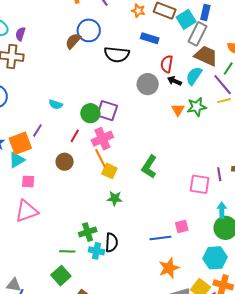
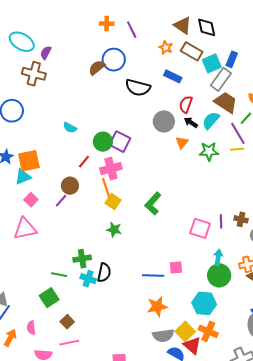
orange triangle: (178, 110) -> (182, 142), moved
purple line: (37, 130) -> (61, 201), moved
pink square: (28, 182) -> (31, 200), turned 32

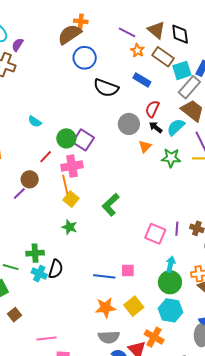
purple line: (132, 30) -> (127, 32), moved, turned -42
brown semicircle: (97, 68) -> (70, 34), moved, size x1.4
cyan hexagon: (204, 303) -> (170, 310), moved
yellow square: (185, 331) -> (134, 306), moved
pink line: (69, 343) -> (46, 338), moved

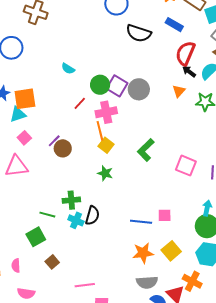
red semicircle: (152, 109) -> (185, 53), size x1.4
gray circle: (129, 124) -> (139, 89), moved
brown circle: (30, 179) -> (63, 148), moved
pink square: (155, 234) -> (186, 166), moved

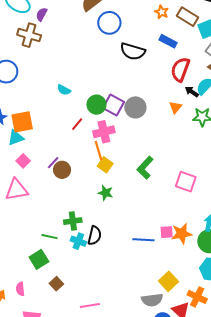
black arrow: (189, 72) -> (192, 92), moved
yellow square: (171, 251) -> (169, 281), moved
orange star: (143, 253) -> (182, 234), moved

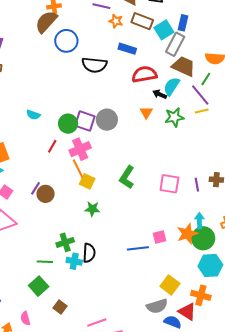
red semicircle: (180, 69) -> (144, 74), turned 70
orange star: (182, 234) -> (187, 234), moved

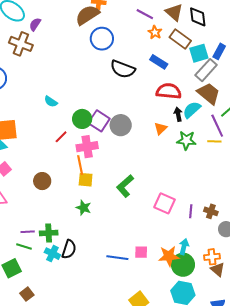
black arrow: (160, 94) -> (178, 114), turned 40
yellow square: (87, 181) -> (86, 180), turned -35
purple line: (36, 188) -> (28, 232), moved, turned 40

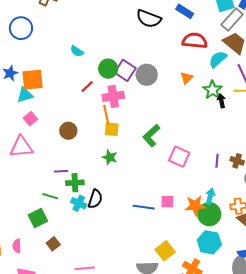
black arrow: (178, 114) -> (221, 101), moved
green star: (186, 140) -> (212, 90), turned 30
pink square: (164, 203) -> (179, 157), moved
purple line: (28, 232) -> (61, 171), moved

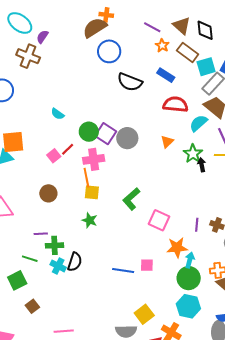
pink square: (30, 119) -> (54, 156), moved
orange star: (195, 206) -> (177, 248), moved

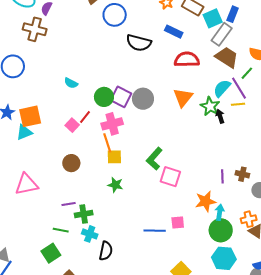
cyan semicircle: (198, 123) -> (222, 88), moved
orange triangle: (167, 142) -> (183, 97), size x1.5
pink square: (159, 220) -> (170, 177), moved
black semicircle: (75, 262) -> (106, 251), moved

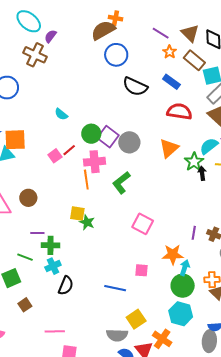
yellow square: (114, 157) -> (77, 213), moved
green L-shape: (154, 159) -> (121, 183), moved
brown circle: (71, 163) -> (28, 198), moved
blue line: (155, 231) -> (115, 288), moved
cyan cross: (90, 234) -> (53, 266), turned 35

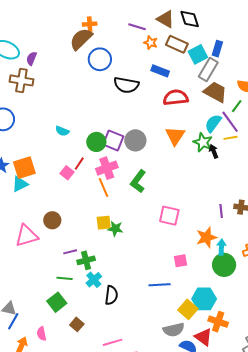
cyan hexagon: (181, 314) -> (204, 299), moved

